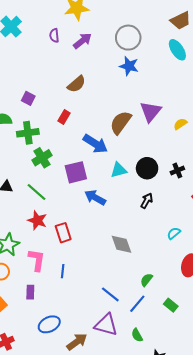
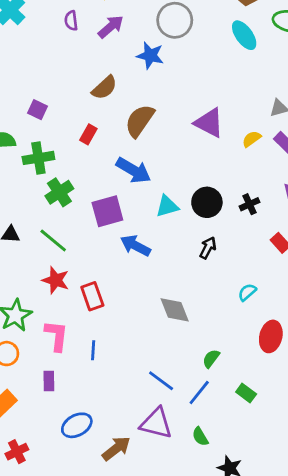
blue star: (129, 66) -> (150, 55), moved
purple triangle: (150, 112) -> (209, 123), turned -40
brown semicircle: (121, 122) -> (140, 121), moved

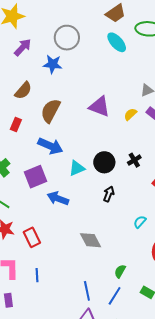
blue line: (161, 381) -> (87, 291), turned 48

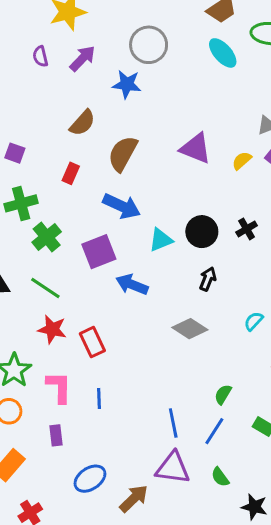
gray diamond: (91, 240) -> (190, 329), moved, turned -30

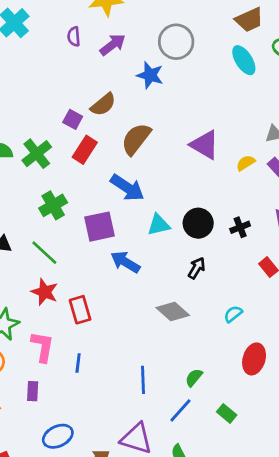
purple square: (15, 153) -> (73, 119), moved
red rectangle: (71, 173) -> (85, 150), size x1.4
green cross: (21, 203) -> (37, 154), moved, turned -32
blue line: (173, 423) -> (143, 380), moved

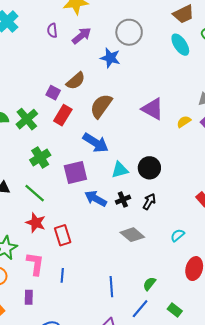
black cross: (240, 227) -> (123, 200), moved

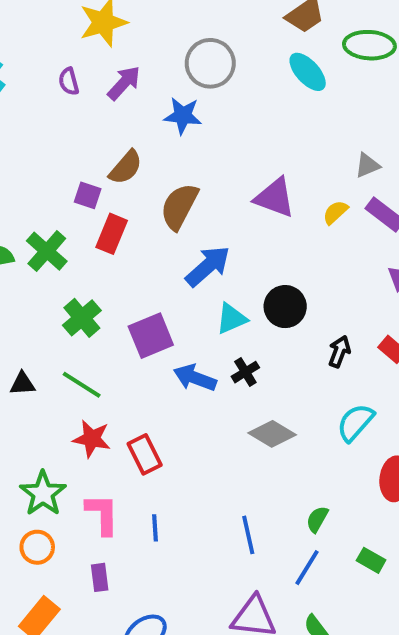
blue arrow: (96, 143) -> (208, 266), moved, turned -65
black arrow: (149, 202) -> (339, 351), moved
cyan semicircle: (178, 235) -> (355, 422), size x1.5

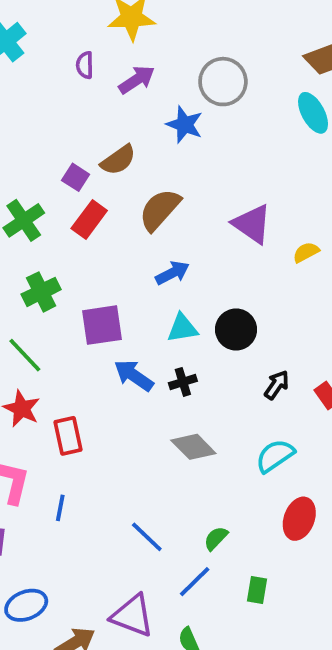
blue arrow: (208, 266) -> (172, 273), size x0.7
blue line: (248, 535) -> (147, 537), turned -48
green rectangle: (371, 560) -> (257, 590), turned 56

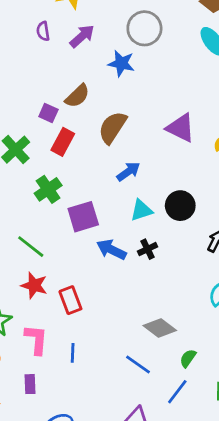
green cross: (41, 292) -> (48, 189), moved
gray diamond: (193, 447) -> (160, 328), moved

